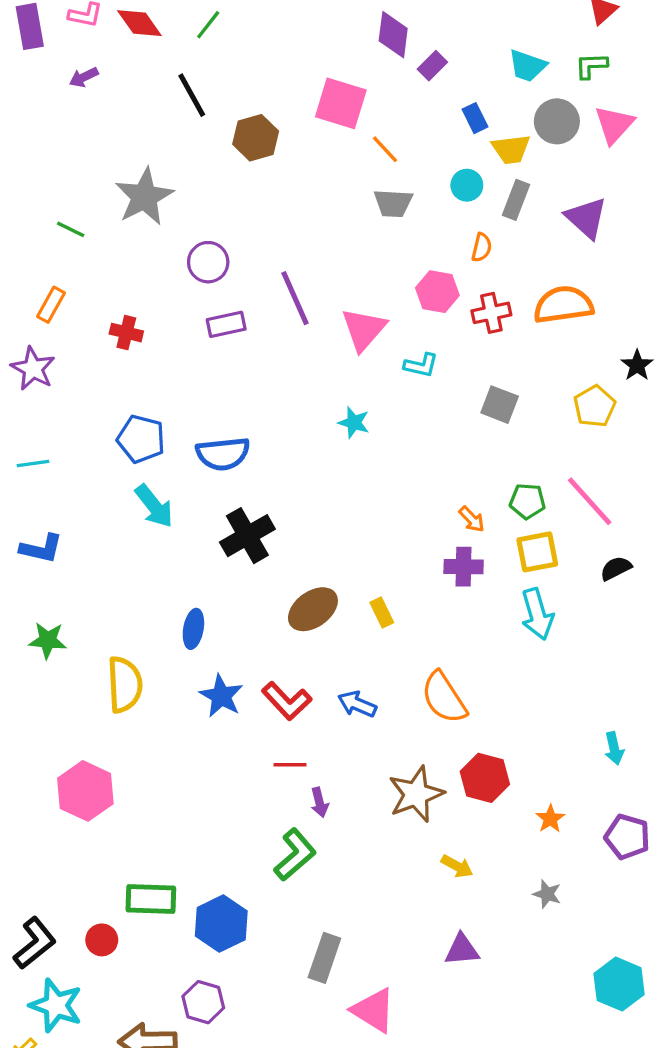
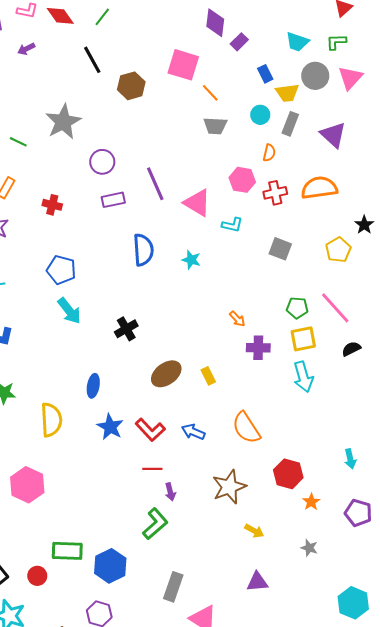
pink triangle: (364, 329) -> (197, 203), turned -40
blue semicircle: (223, 454) -> (143, 250), moved, turned -88
orange arrow: (472, 519) -> (237, 319), moved
black cross: (247, 536) -> (126, 329), size x0.7
red hexagon: (485, 778) -> (288, 474), moved

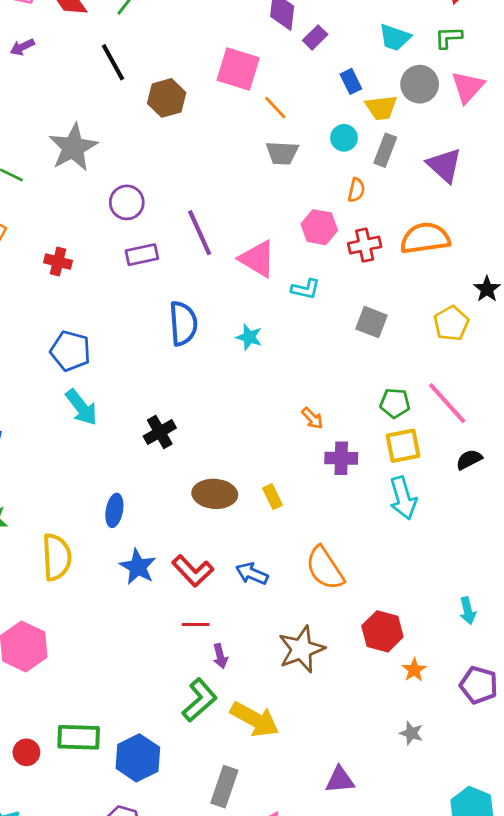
brown ellipse: (166, 374) -> (215, 494), turned 40
yellow arrow: (254, 531) -> (255, 719), moved, size x1.8
red circle: (37, 576) -> (26, 752), moved

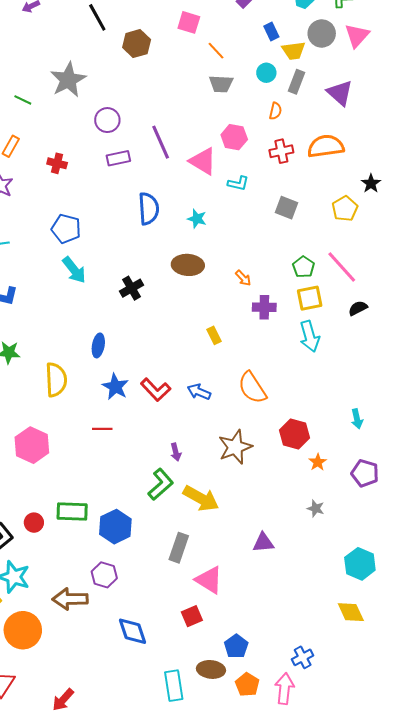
pink square: (238, 69) -> (189, 22), size x0.7
pink hexagon: (319, 227) -> (234, 137), moved
green pentagon: (395, 403) -> (304, 267), turned 30
brown ellipse: (215, 494) -> (188, 265), moved
red line: (196, 624) -> (102, 429), moved

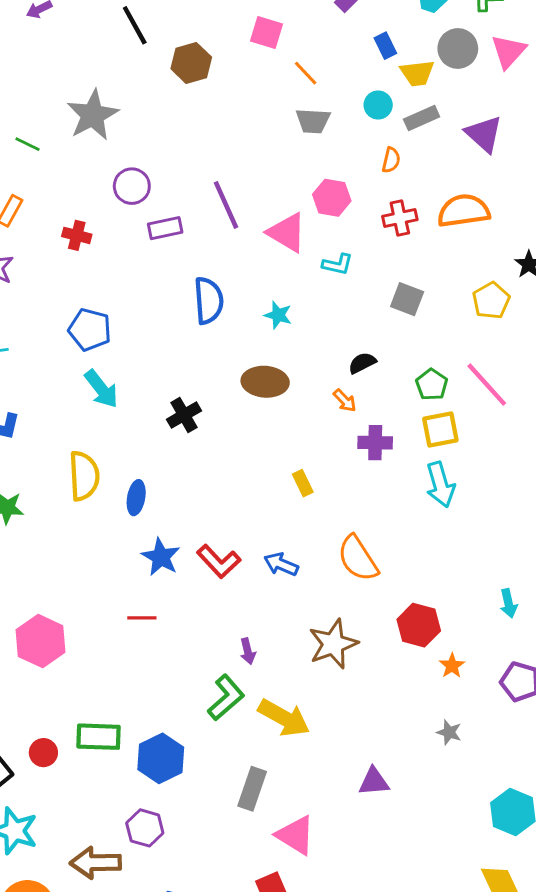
gray rectangle: (297, 82) -> (422, 118), turned 45
purple circle: (107, 120) -> (132, 186), moved
black semicircle: (358, 308) -> (362, 363), moved
yellow semicircle: (56, 380) -> (84, 476), moved

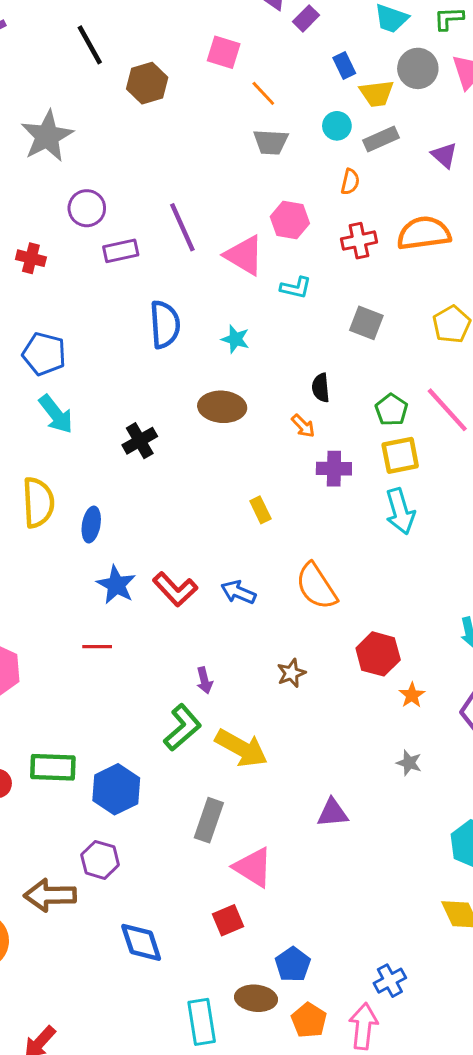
purple triangle: (484, 134) -> (444, 155), size x0.7
black semicircle: (362, 363) -> (321, 388), turned -68
brown star: (333, 644) -> (291, 673), size x0.6

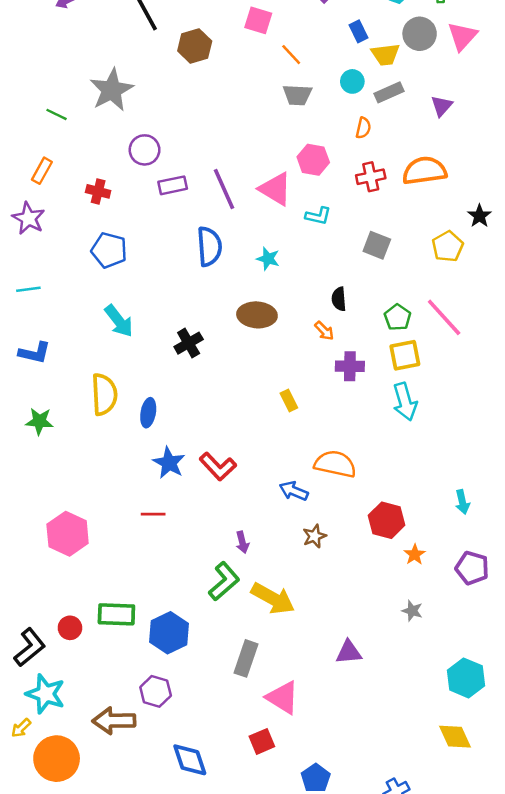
purple triangle: (444, 155) -> (442, 106), turned 30
purple line: (182, 227) -> (224, 189), moved
blue pentagon: (44, 354) -> (109, 250), moved
orange semicircle: (316, 586) -> (335, 464), turned 135
blue arrow: (238, 592) -> (294, 491), moved

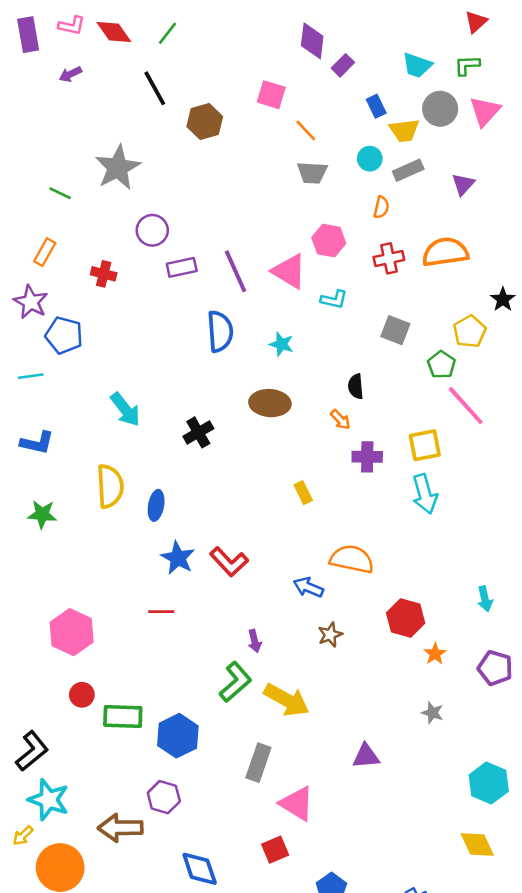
blue pentagon: (109, 250) -> (64, 335), moved
green pentagon: (398, 317) -> (441, 365), moved
red circle: (70, 628) -> (82, 695), moved

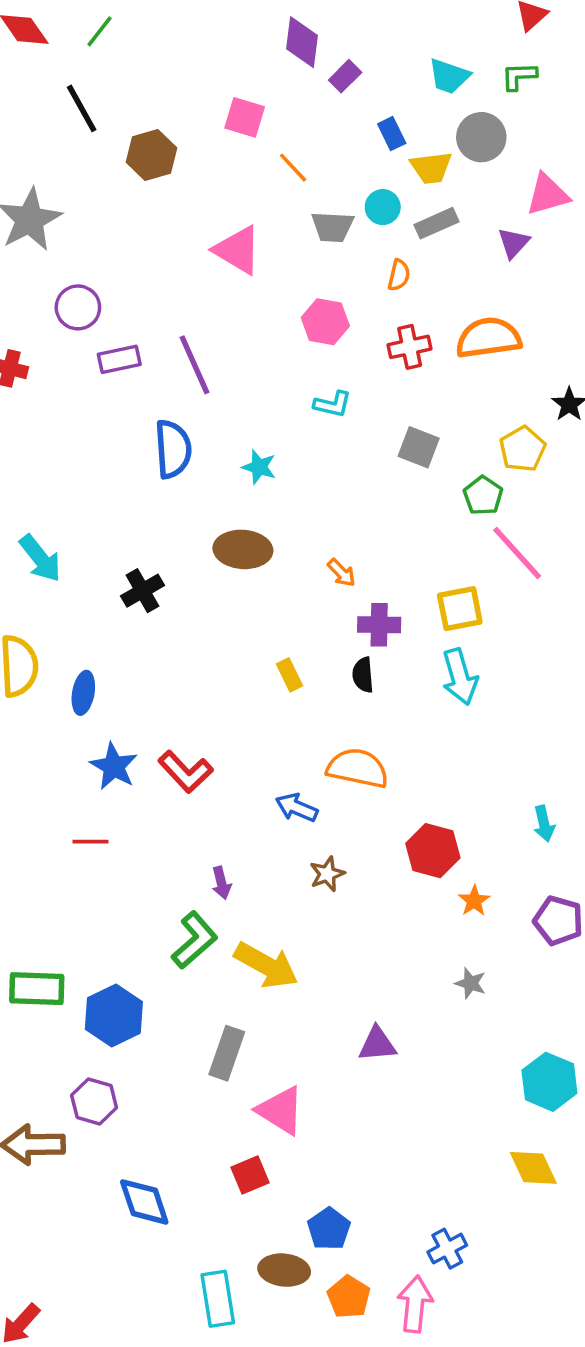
pink triangle: (485, 111) -> (548, 194), moved, turned 32
gray trapezoid: (312, 173) -> (333, 227), moved
pink triangle: (289, 271) -> (238, 250), moved
black semicircle: (356, 386) -> (363, 675), moved

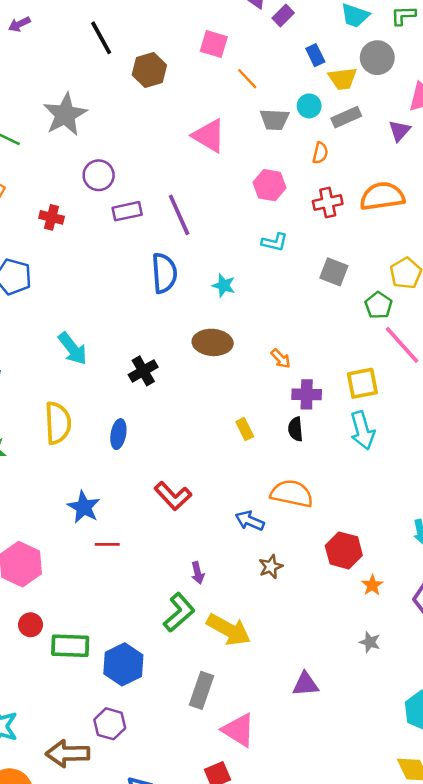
blue ellipse: (83, 693) -> (118, 434), moved
blue star: (114, 766) -> (84, 507), moved

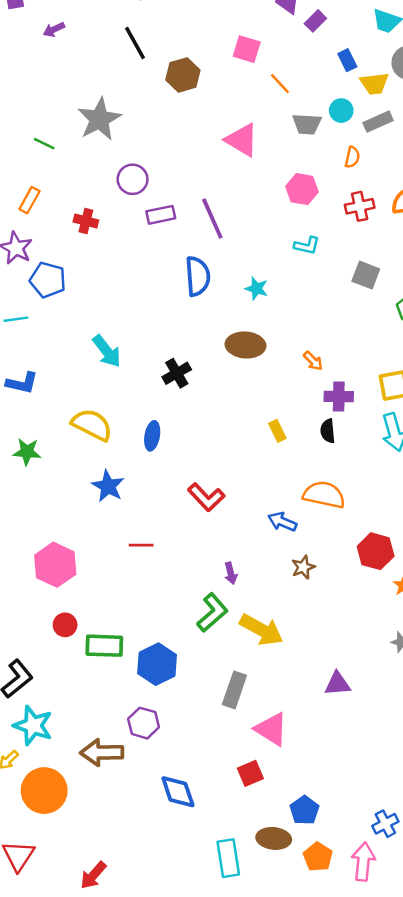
yellow semicircle: (58, 423) -> (92, 425), turned -60
blue star: (84, 507) -> (108, 486), moved

